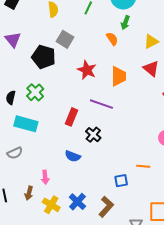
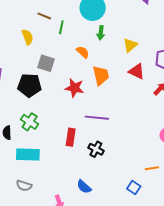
orange semicircle: (112, 39) -> (83, 52), moved
orange trapezoid: (119, 76) -> (101, 75), moved
gray semicircle: (15, 153) -> (24, 186), turned 56
blue semicircle: (73, 156) -> (84, 187), moved, turned 35
blue square: (121, 181) -> (134, 187), turned -32

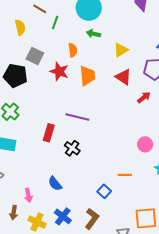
green arrow: (101, 33) -> (93, 34), turned 88
orange semicircle: (83, 52) -> (73, 50), turned 32
red star: (75, 88) -> (59, 71), moved

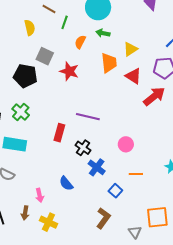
orange semicircle: (73, 50) -> (80, 42), moved, turned -144
orange trapezoid: (87, 76) -> (109, 63), moved
red arrow: (144, 97) -> (154, 96), size x1.6
pink circle: (145, 144) -> (126, 144), moved
blue cross: (63, 216) -> (97, 167), moved

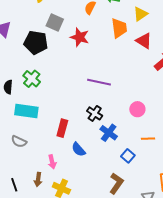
red rectangle: (59, 133) -> (62, 128), moved

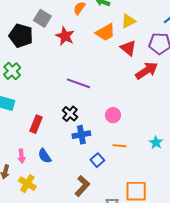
orange trapezoid: (119, 28) -> (105, 32), turned 60
blue cross: (109, 133) -> (81, 135), turned 36
blue semicircle: (78, 149) -> (45, 156), moved

